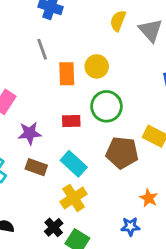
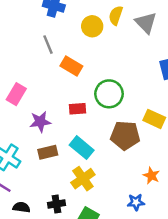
yellow circle: (97, 66) -> (92, 26), moved
orange rectangle: (67, 74) -> (71, 66), turned -55
brown rectangle: (36, 167) -> (48, 152), turned -30
black cross: (54, 227) -> (56, 204), moved, turned 35

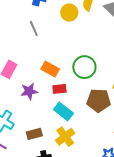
orange rectangle: (71, 66) -> (50, 69), moved
red rectangle: (78, 109) -> (59, 89), moved
brown rectangle: (48, 152) -> (34, 134), moved

